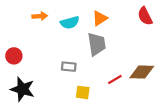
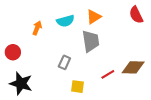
orange arrow: (40, 16) -> (37, 28), moved, turned -64
gray rectangle: (69, 67) -> (64, 62), turned -72

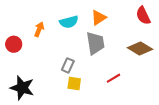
red circle: (13, 52) -> (14, 44), moved
brown diamond: (133, 67) -> (140, 48), moved, turned 30
yellow square: (78, 87) -> (74, 83), moved

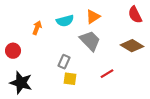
gray trapezoid: (95, 43) -> (90, 41), turned -35
red circle: (14, 44) -> (13, 51), moved

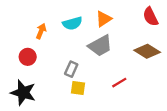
gray trapezoid: (90, 41) -> (100, 46), turned 105
red circle: (13, 51) -> (28, 57), moved

